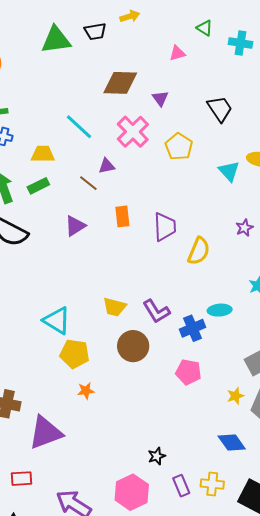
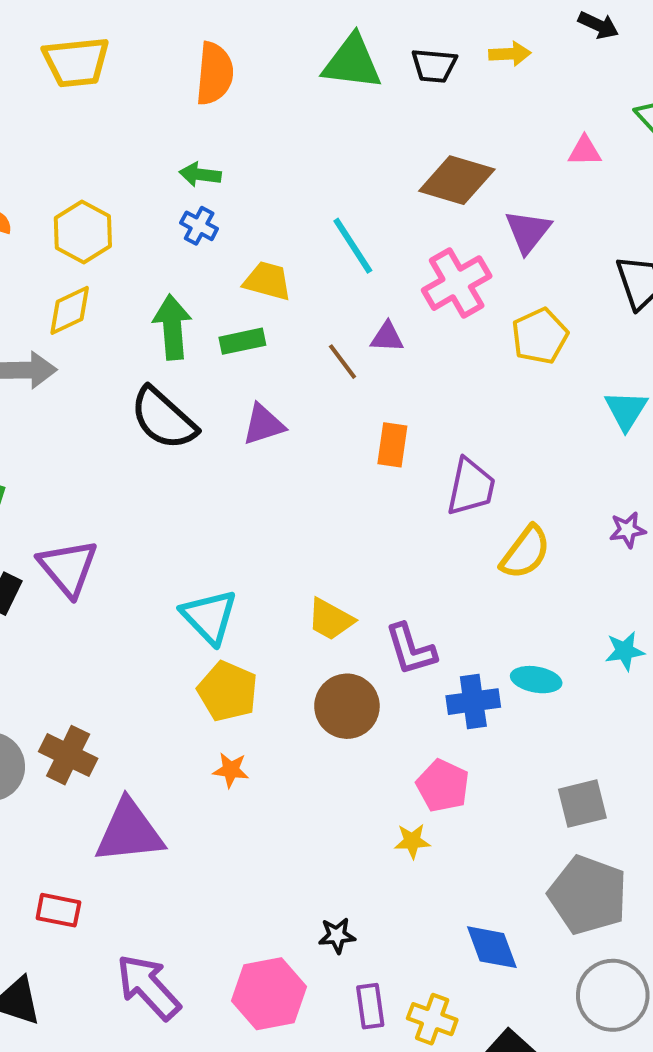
purple triangle: (160, 98) -> (528, 231), size x1.4
purple triangle: (75, 226) -> (263, 424), moved
yellow star: (235, 396) -> (412, 841), moved

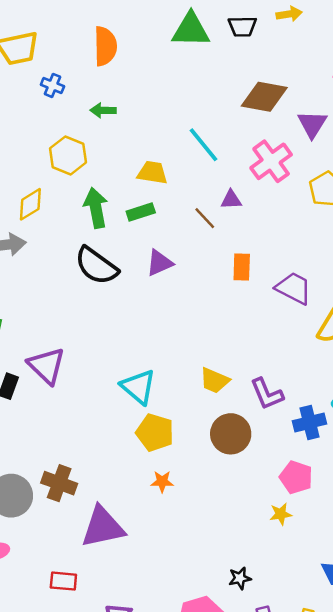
blue cross: (199, 226) -> (52, 85), moved
yellow hexagon: (83, 232) -> (68, 155), moved
purple trapezoid: (471, 487) -> (294, 288), turned -69

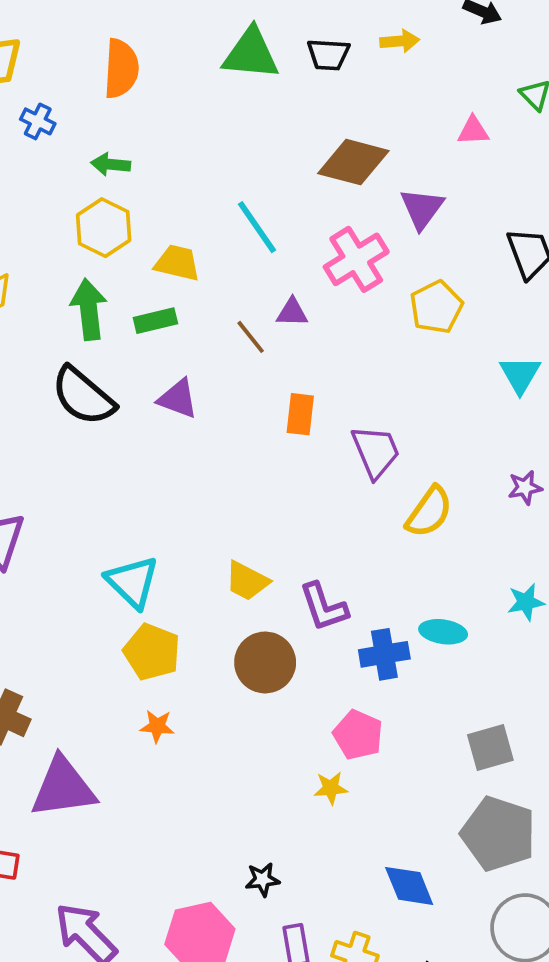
yellow hexagon: (68, 155) -> (104, 228), moved
purple triangle: (159, 263) -> (178, 399), turned 40
purple trapezoid: (294, 288) -> (376, 452), turned 36

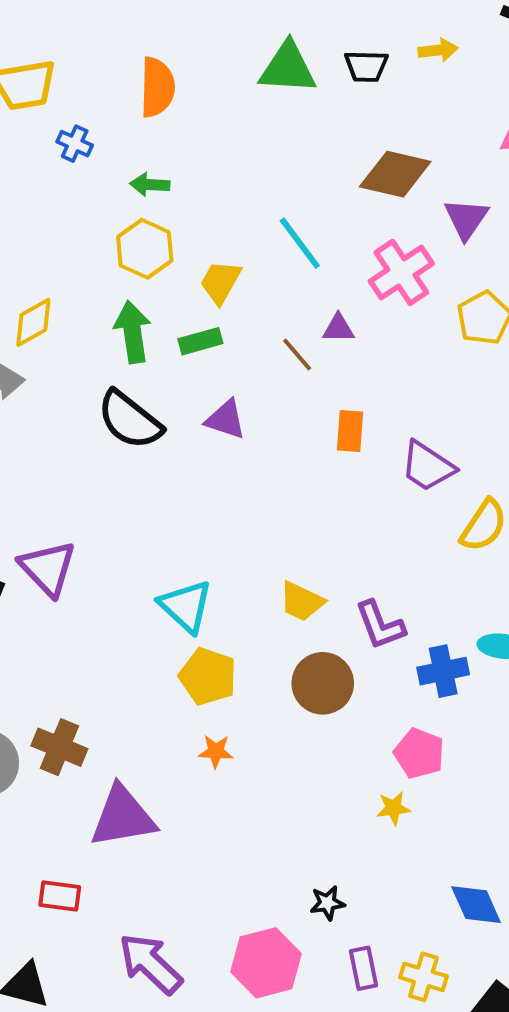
yellow trapezoid: (177, 263) -> (221, 282), turned -72
purple trapezoid: (376, 452) -> (428, 466), turned 148

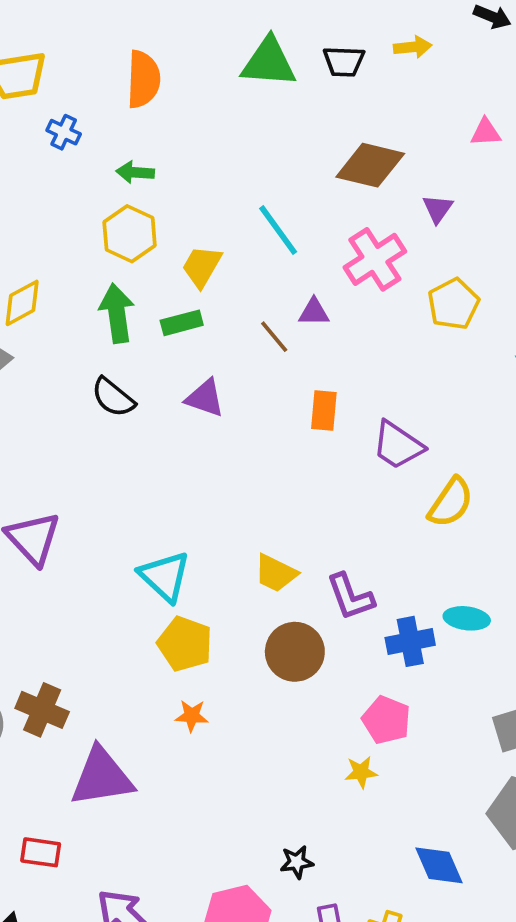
purple triangle: (466, 219) -> (438, 209), size x0.7
black semicircle: (130, 420) -> (113, 397), size x0.7

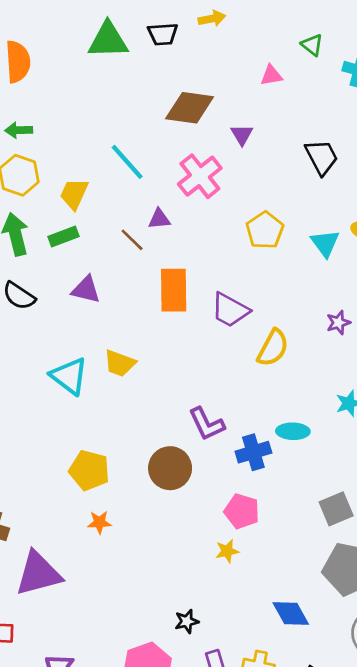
yellow pentagon: (453, 304) -> (265, 230), moved
orange rectangle: (324, 411) -> (174, 290), size x1.5
yellow trapezoid: (276, 573) -> (120, 363), moved
cyan triangle: (165, 576) -> (69, 376), moved

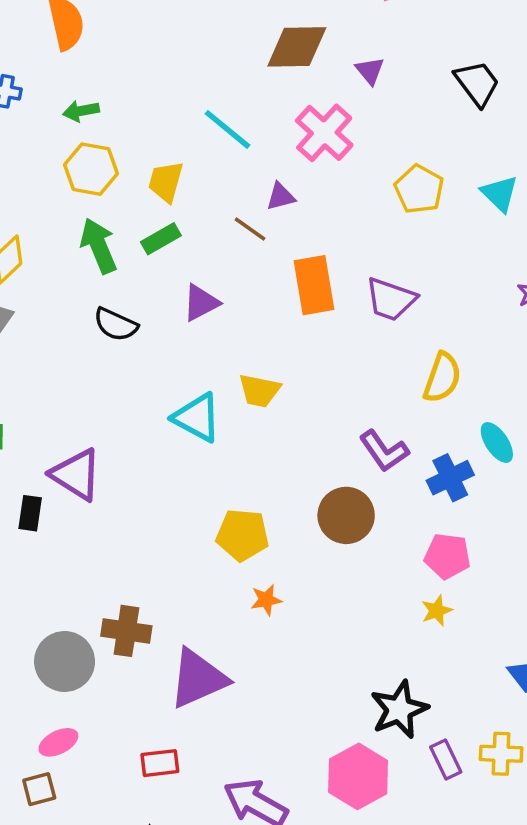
purple triangle: (86, 290) -> (201, 303), turned -32
yellow semicircle: (273, 348) -> (442, 377), moved
cyan ellipse: (293, 431) -> (497, 443), turned 64
black star: (187, 621) -> (399, 709), size x1.8

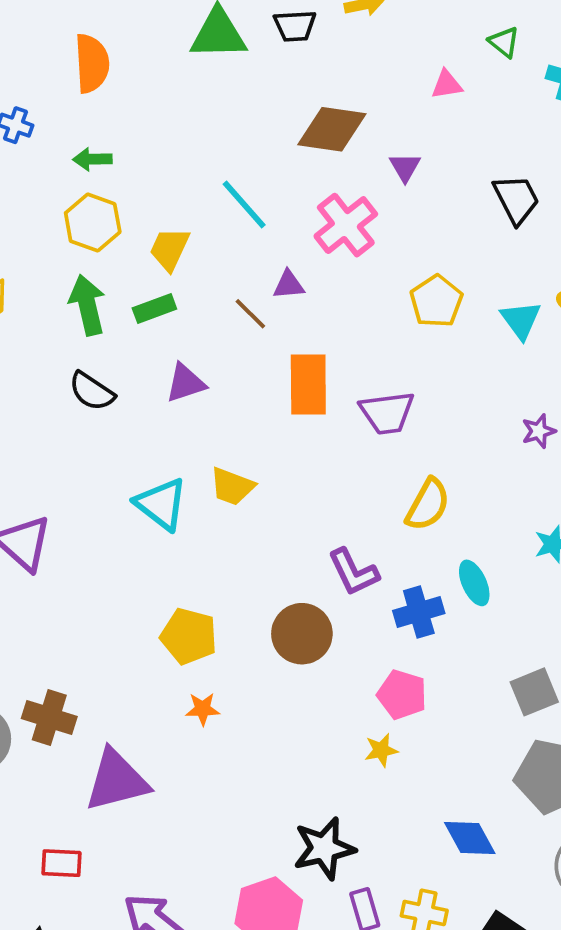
purple trapezoid: (391, 299) -> (387, 413), turned -36

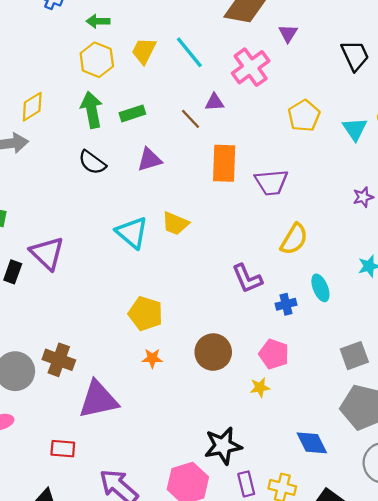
yellow trapezoid: (170, 249) -> (144, 51), moved
blue cross: (419, 612) -> (286, 304), size x0.7
brown circle: (302, 634) -> (213, 352), moved

